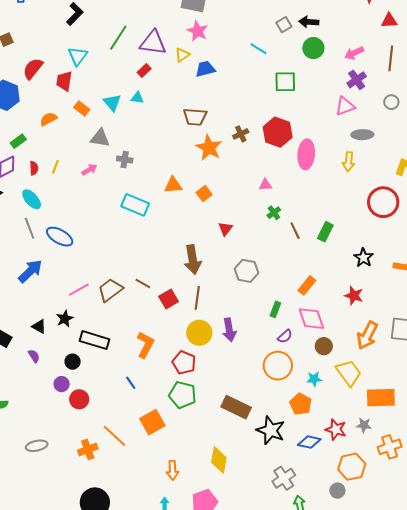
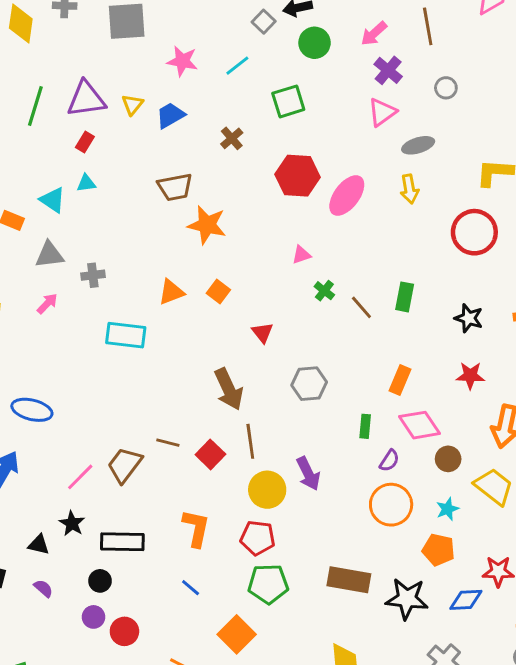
pink star: (198, 31) -> (182, 61), moved
cyan line: (258, 49) -> (237, 66), turned -54
brown cross: (241, 134) -> (232, 138), moved
pink ellipse: (306, 154) -> (347, 196), turned 48

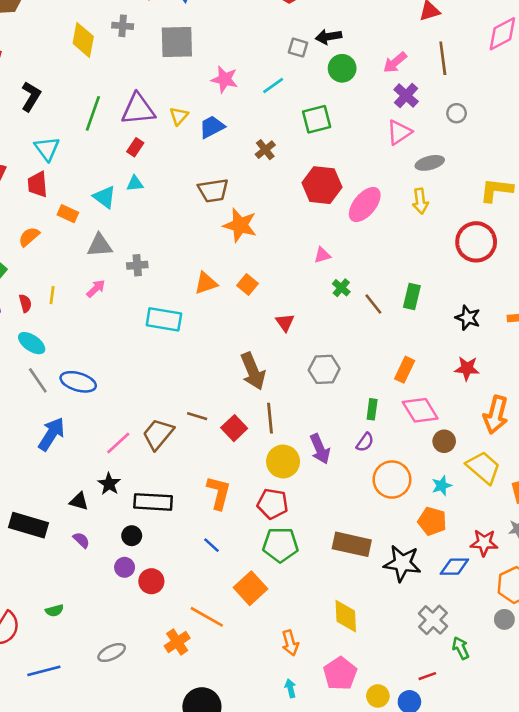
gray square: (264, 22) -> (298, 48), turned -30
purple semicircle: (389, 461) -> (365, 442), moved

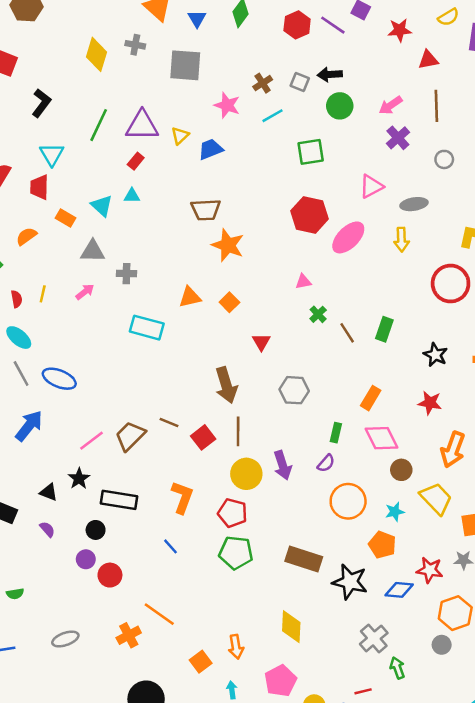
pink triangle: (399, 132) -> (371, 186), moved
brown cross: (265, 150) -> (263, 83), moved
orange square: (251, 588) -> (201, 662), moved, size x0.7

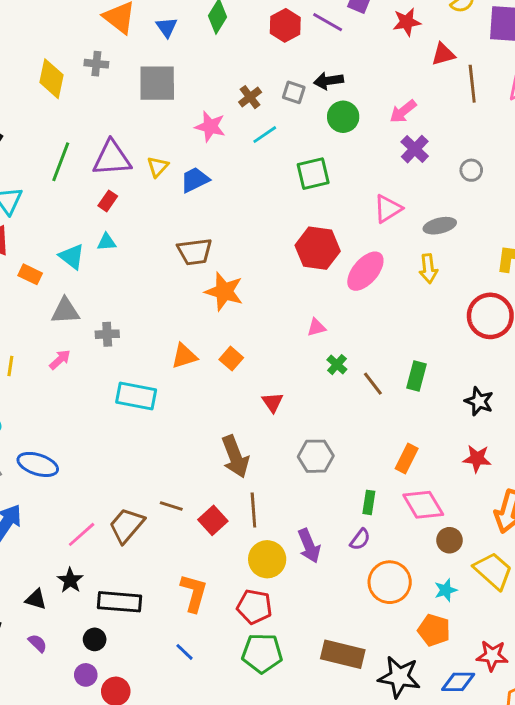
brown line: (436, 106) -> (472, 84), moved

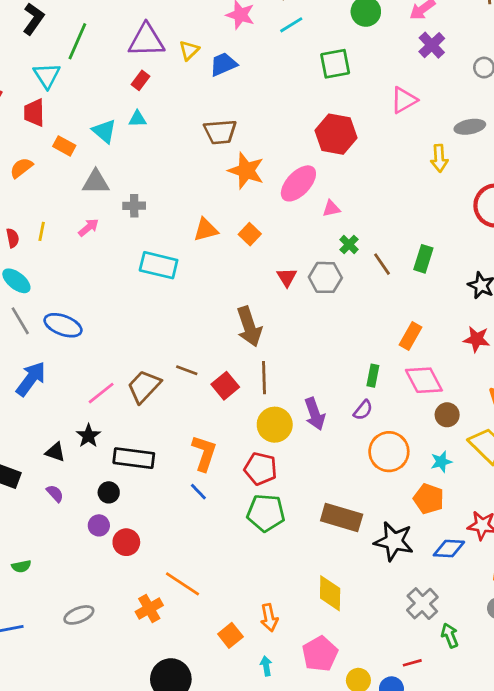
green line: (61, 162) -> (77, 41), moved
gray ellipse: (440, 226) -> (470, 127), moved
pink ellipse: (365, 271) -> (298, 183), moved
gray hexagon: (316, 456) -> (325, 277), moved
blue line: (184, 652) -> (198, 492), moved

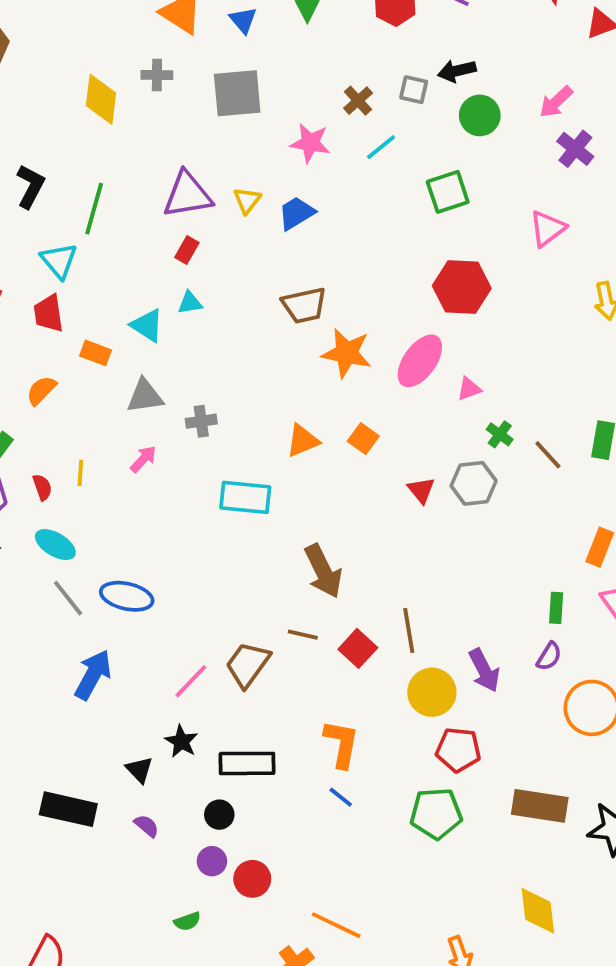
brown arrow: (249, 327) -> (323, 571), moved
black triangle: (55, 452) -> (139, 770), turned 35
red pentagon: (261, 469) -> (458, 750), moved
green semicircle: (21, 566) -> (187, 921), moved

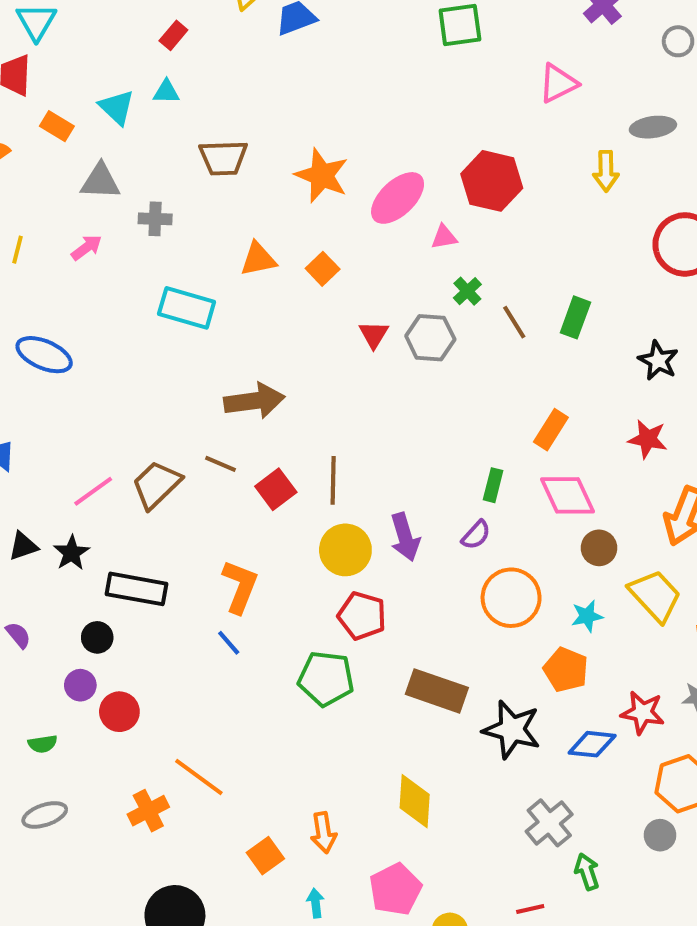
red hexagon: (462, 287) -> (492, 181), moved
brown trapezoid: (304, 305) -> (223, 158), moved
brown arrow: (323, 571) -> (254, 401), turned -82
blue ellipse: (127, 596) -> (44, 355), moved
black triangle: (139, 770) -> (23, 546), moved, turned 44

